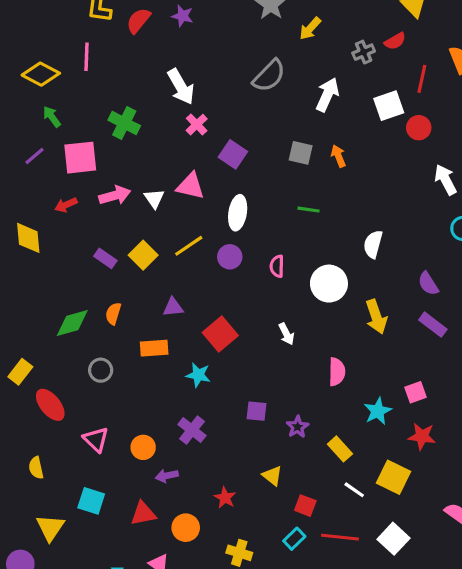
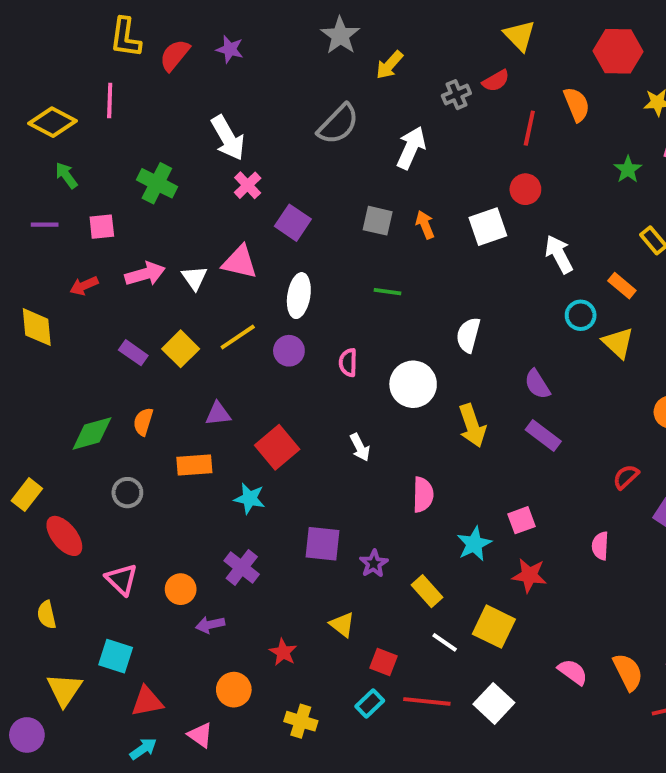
white square: (389, 106) -> (488, 227), moved
purple line: (34, 156) -> (45, 225), turned 40
pink square: (80, 158) -> (102, 227), size x0.6
purple square: (257, 411) -> (322, 544), size x1.4
red triangle: (143, 513) -> (147, 701), moved

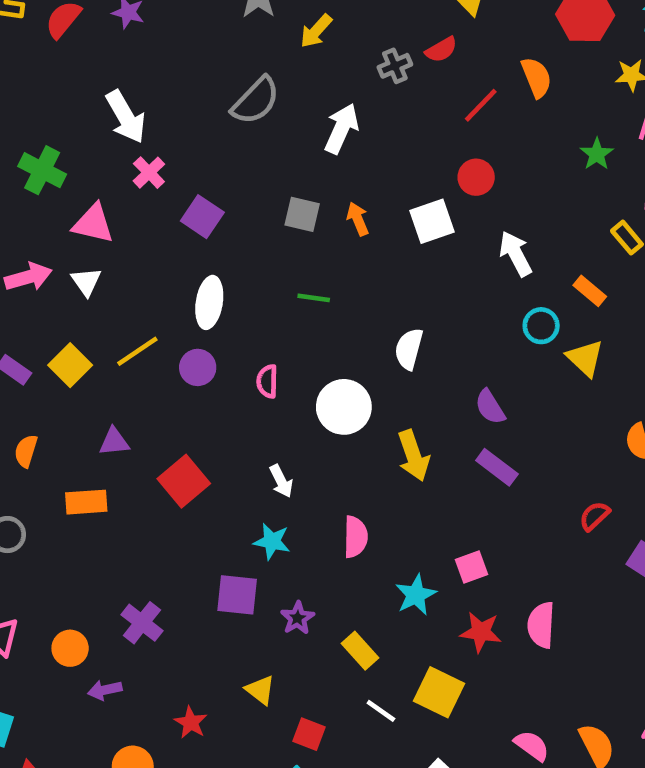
red line: (529, 128) -> (481, 105), turned 32
pink triangle: (240, 262) -> (93, 224), moved
cyan star: (250, 499) -> (272, 541), moved
pink semicircle: (600, 546) -> (541, 625), moved, size x1.4

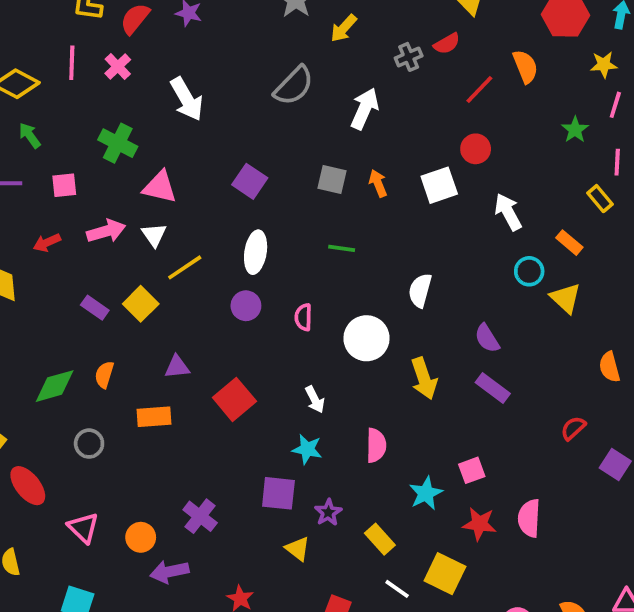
pink cross: (149, 173) -> (118, 67), moved
yellow line: (137, 351) -> (185, 267), moved
purple arrow: (105, 690) -> (169, 572), size x1.4
yellow triangle: (260, 690) -> (298, 549), moved

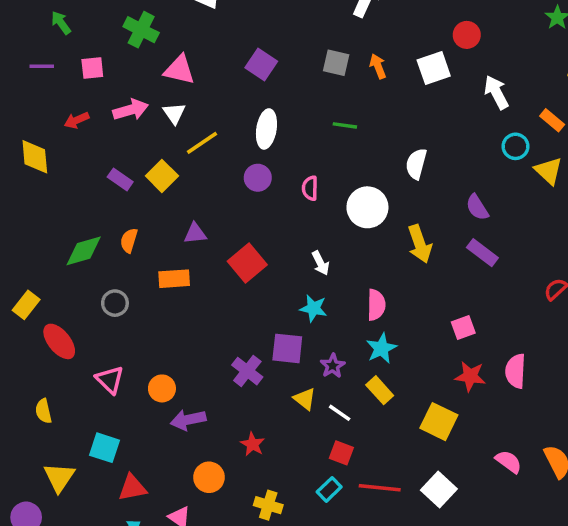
cyan star: (426, 493) -> (381, 348), moved
purple cross: (200, 516) -> (247, 371), moved
white line: (397, 589) -> (340, 413), moved

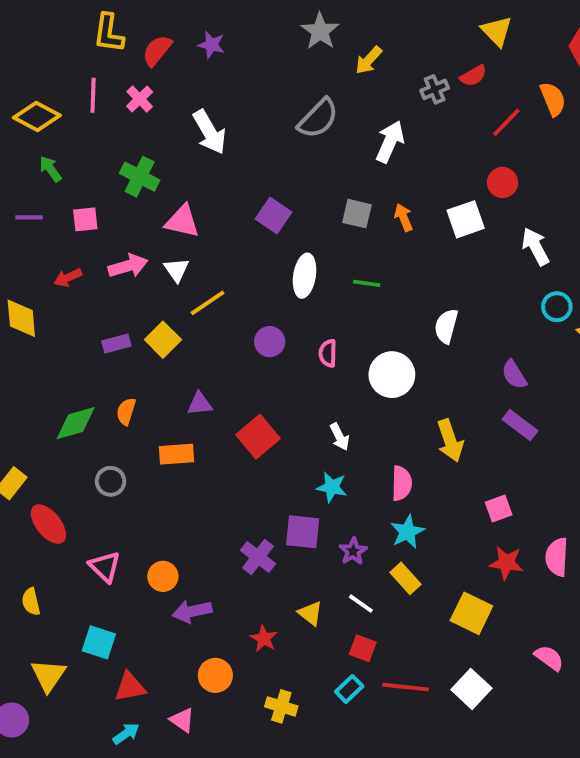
white ellipse: (266, 129) -> (305, 276), moved
purple rectangle: (120, 179) -> (116, 344), turned -50
yellow arrow: (420, 244) -> (450, 441), moved
yellow triangle: (305, 399) -> (310, 613), moved

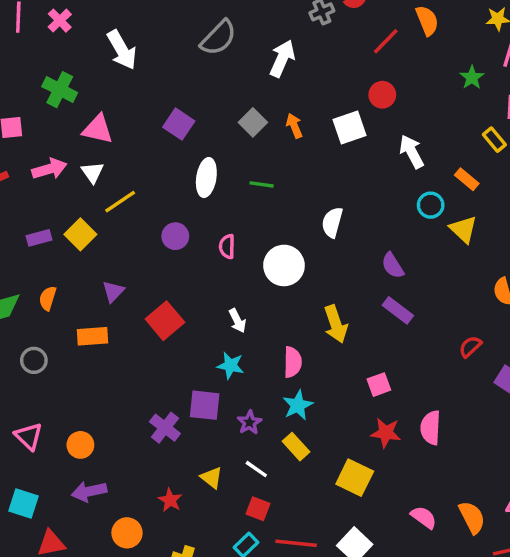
gray square: (357, 214) -> (253, 122), turned 32
purple triangle: (200, 404) -> (113, 291), turned -40
purple arrow: (192, 611) -> (89, 491), moved

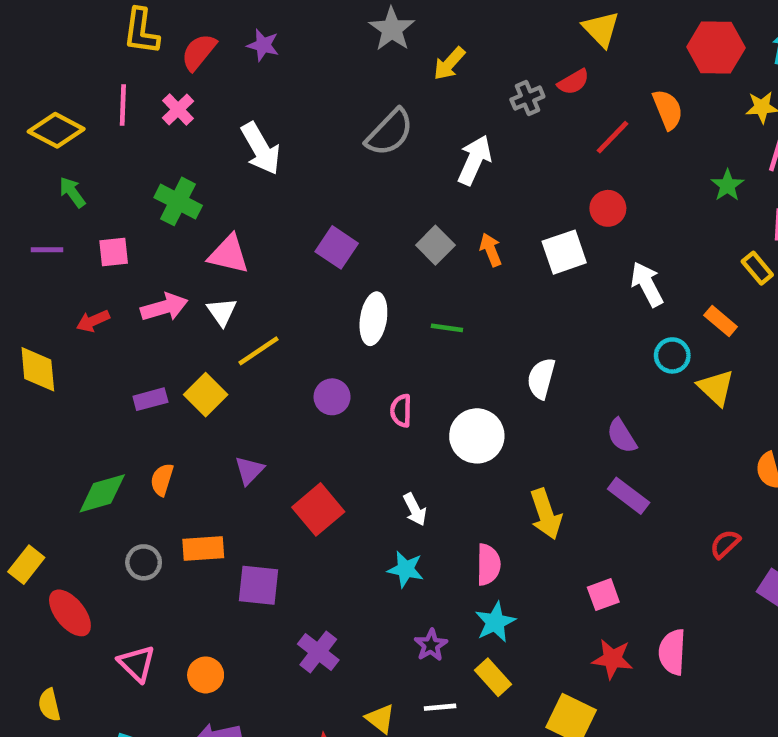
orange rectangle: (92, 336) -> (203, 549), moved
purple square: (205, 405) -> (258, 585), moved
white line: (256, 469) -> (440, 707), turned -40

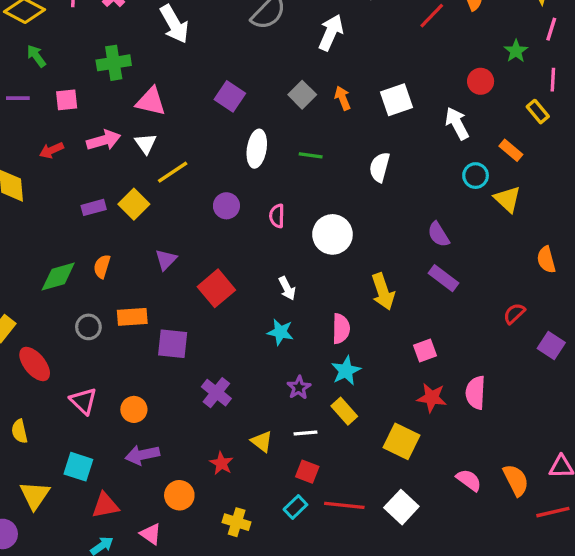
green cross: (178, 201) -> (114, 63), turned -36
red circle: (608, 208) -> (481, 81), moved
white semicircle: (541, 378) -> (380, 167), moved

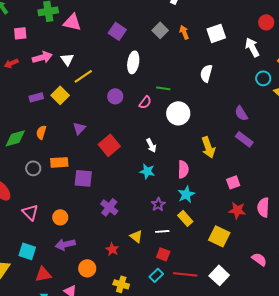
pink triangle: (151, 101) -> (72, 22), moved
green line: (311, 155) -> (163, 88), moved
pink semicircle: (277, 216) -> (145, 102), turned -144

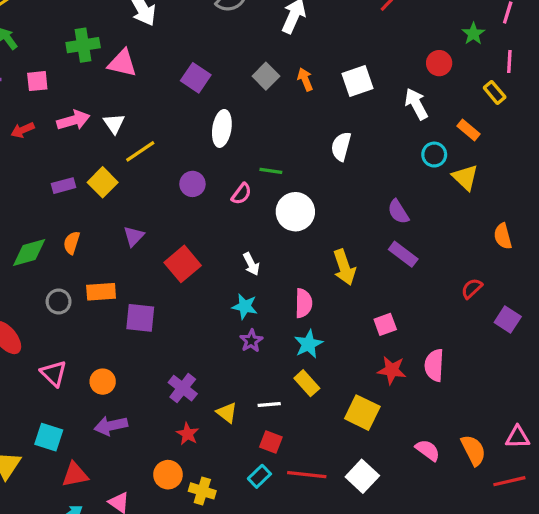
purple star: (158, 204) -> (251, 341), moved
purple cross: (109, 207) -> (183, 388), moved
orange circle: (87, 268) -> (168, 475), moved

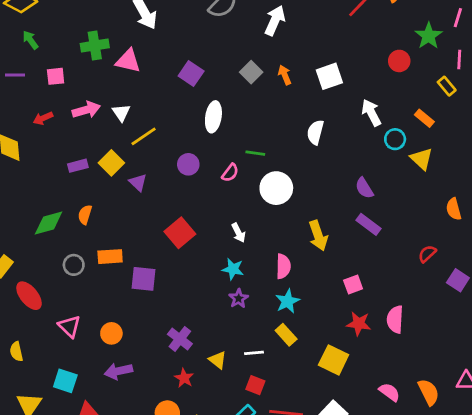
green star: (473, 34) -> (429, 36), size x1.4
white arrow: (416, 104) -> (371, 113), moved
purple triangle: (134, 236) -> (138, 182), moved, turned -30

